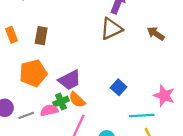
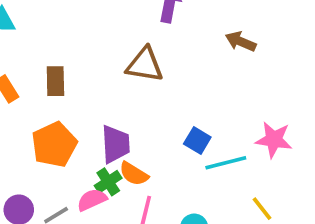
brown triangle: (111, 29) -> (145, 65), moved, turned 45
purple trapezoid: (70, 80) -> (115, 144), turned -55
cyan line: (142, 116) -> (226, 163), moved

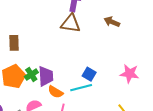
brown triangle: (145, 65) -> (71, 24), moved
cyan line: (226, 163) -> (81, 88), moved
green cross: (108, 182) -> (31, 75), moved

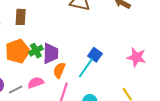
cyan line: (81, 88) -> (86, 68), turned -45
orange semicircle: (55, 92) -> (59, 70), turned 77

